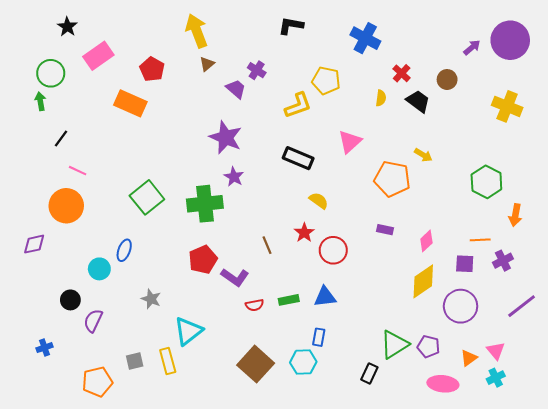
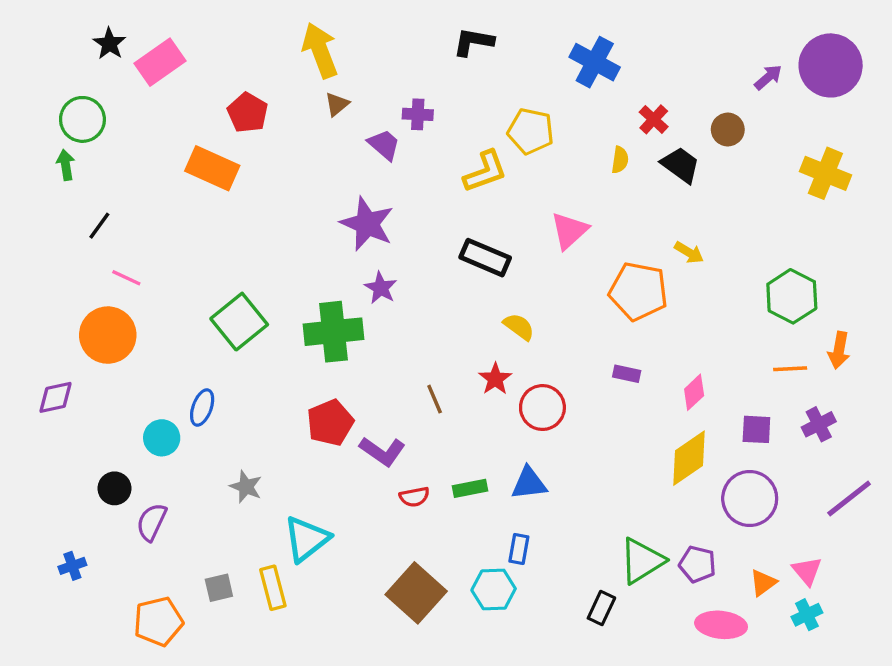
pink rectangle: (98, 56) -> (160, 62), moved
purple cross: (257, 70) -> (418, 114), turned -30
orange line: (480, 240) -> (790, 369), moved

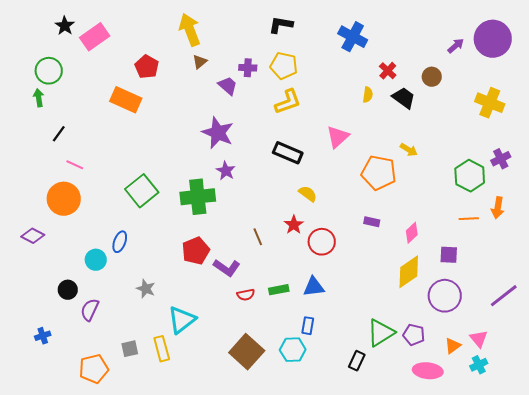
yellow pentagon: (531, 131) -> (284, 66), moved
purple diamond: (56, 397) -> (33, 236), turned 40
purple cross: (819, 424) -> (501, 159), moved

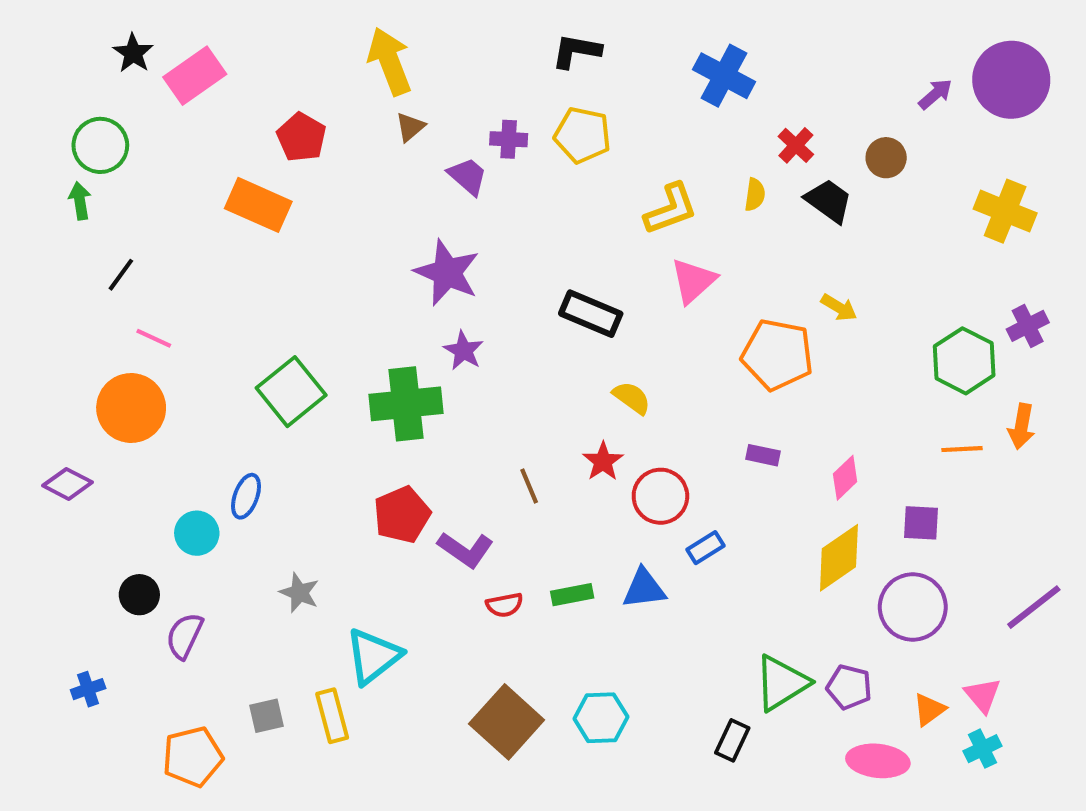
yellow L-shape: (288, 102) -> (671, 209), moved
blue rectangle: (308, 326) -> (706, 548), moved, turned 48

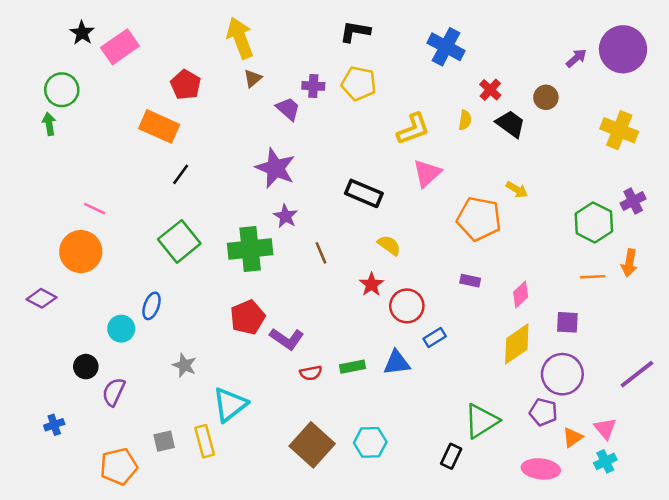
black line: (121, 275) -> (181, 174), moved
brown line: (529, 486) -> (321, 253), moved
purple pentagon: (849, 687) -> (543, 412), moved

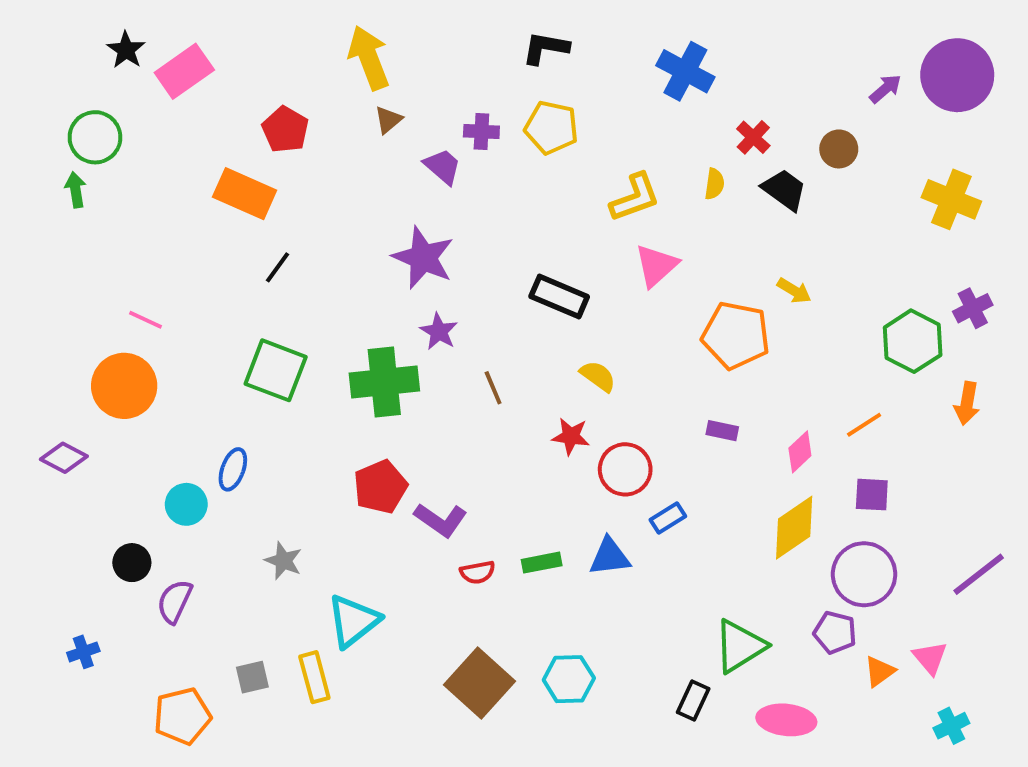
green square: (179, 241) -> (276, 370), turned -30
orange line: (593, 277) -> (864, 425), moved, turned -30
red star: (371, 284) -> (571, 436), turned -30
cyan cross: (605, 461) -> (951, 726), moved
pink ellipse: (541, 469) -> (786, 720), moved

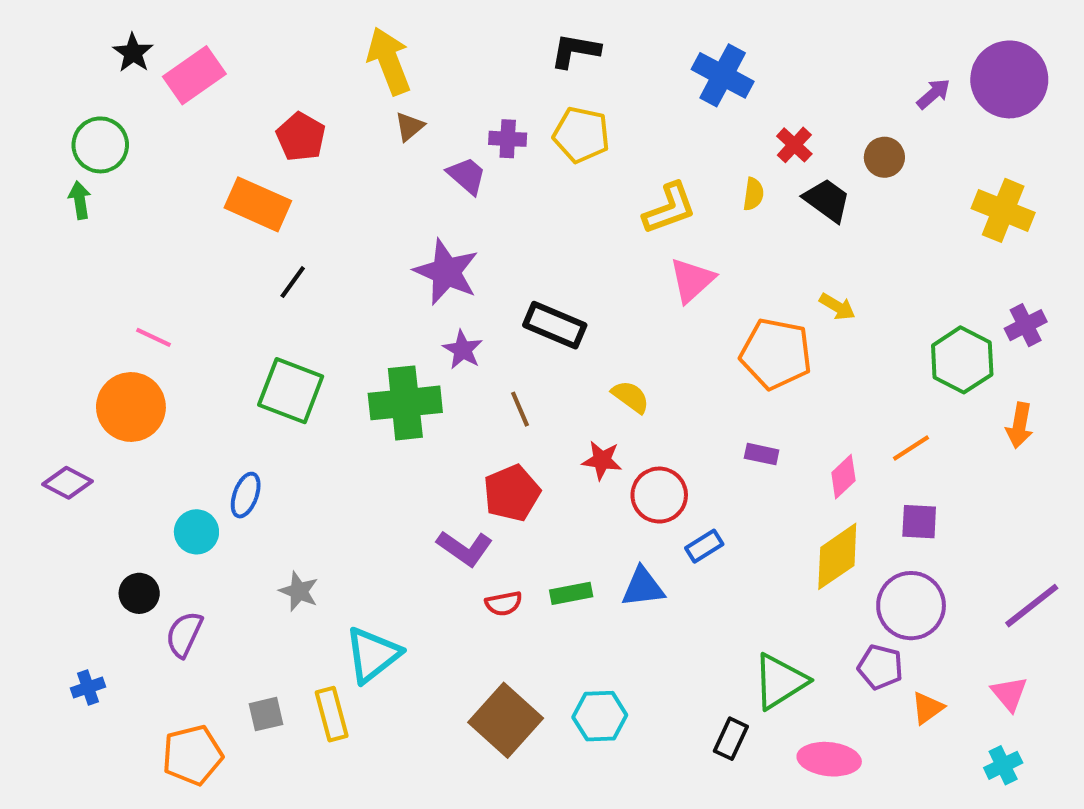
black rectangle: (559, 297) -> (555, 325), moved
red pentagon: (380, 487) -> (512, 493), moved
pink triangle: (930, 658) -> (1009, 694), moved

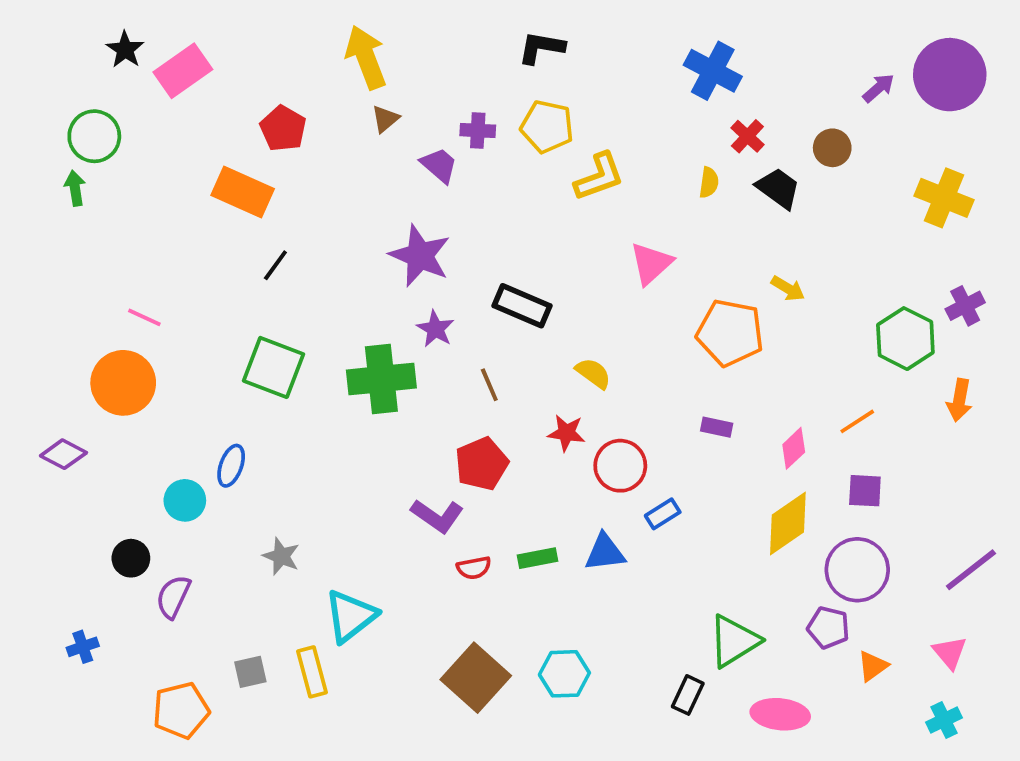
blue cross: (723, 75) -> (713, 71), moved
yellow L-shape: (669, 208) -> (599, 177), moved

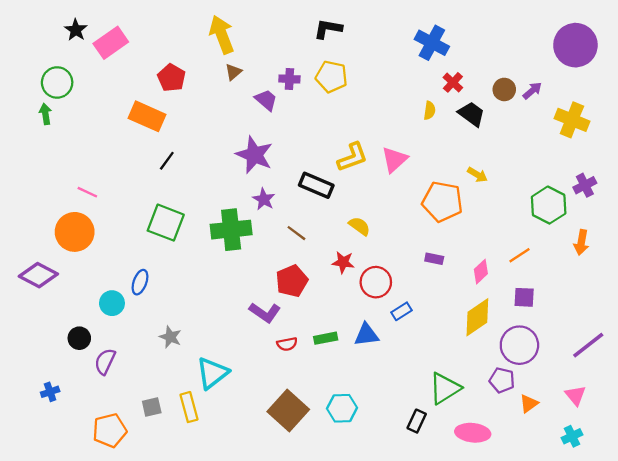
purple arrow: (878, 88) -> (532, 91), moved
yellow L-shape: (599, 177) -> (352, 157), moved
brown line: (489, 385) -> (296, 233), turned -30
purple diamond: (63, 454) -> (38, 275), size x1.4

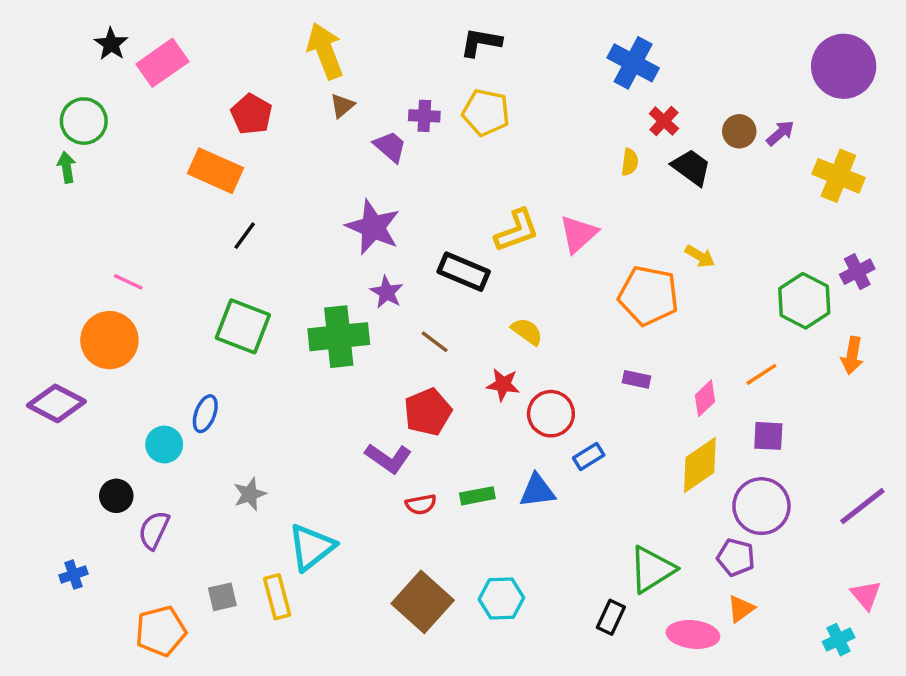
gray star: (170, 337) -> (250, 494), turned 30
pink triangle: (575, 395) -> (866, 595), moved
orange triangle: (529, 404) -> (741, 609), moved

